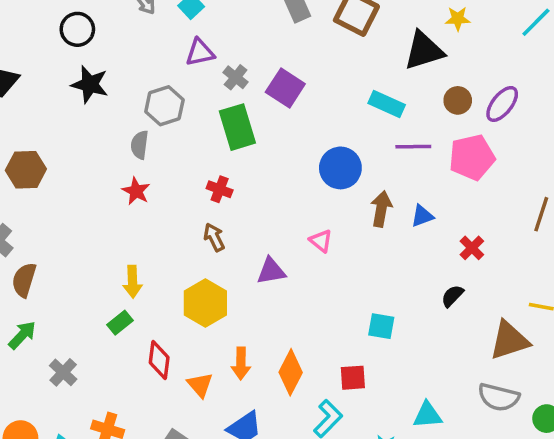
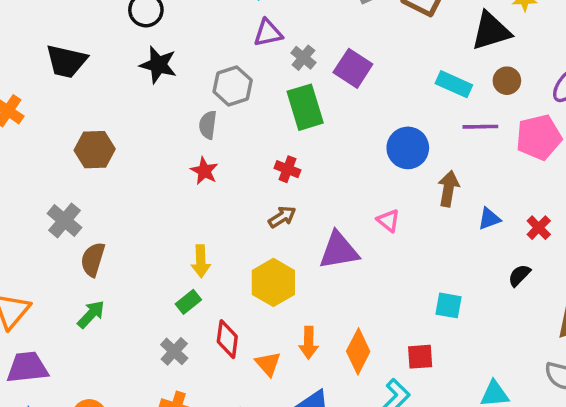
brown circle: (458, 100) -> (507, 81), moved
blue triangle: (422, 216) -> (489, 219), moved
brown arrow: (214, 237) -> (282, 217), turned 84
purple triangle: (271, 271) -> (339, 251), size x1.4
gray cross: (63, 372) -> (174, 351), moved

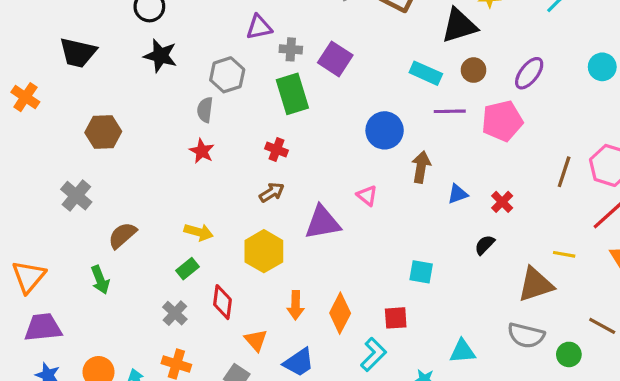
gray cross: (303, 58) -> (291, 49), turned -35
brown semicircle: (93, 259) -> (122, 235), moved, turned 32
yellow arrow: (201, 261) -> (199, 232), turned -72
green arrow: (91, 314) -> (100, 280), turned 116
orange triangle: (268, 364) -> (256, 340), moved

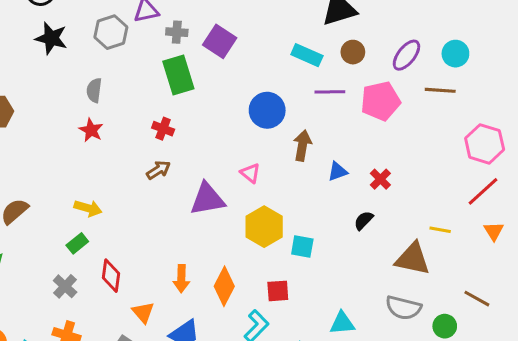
cyan circle: (602, 67) -> (455, 54), moved
gray hexagon: (227, 75) -> (111, 32), moved
brown line: (564, 172) -> (440, 90), moved, turned 76
yellow hexagon: (264, 251) -> (264, 227), moved
brown triangle: (535, 285) -> (413, 259), turned 30

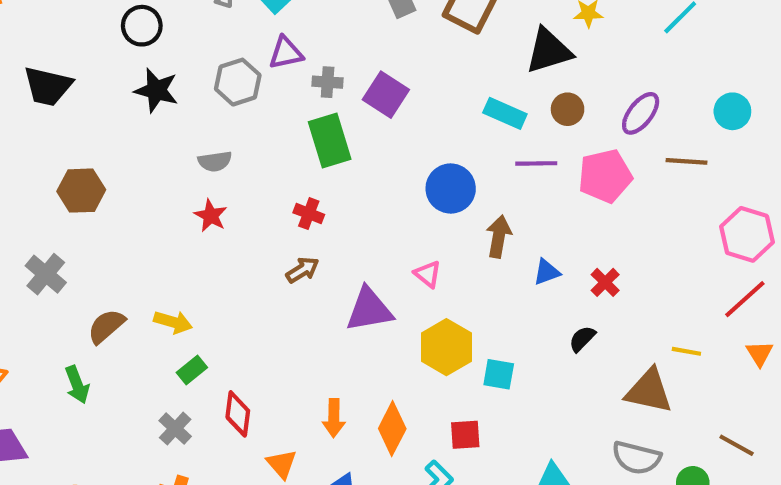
cyan circle: (455, 54) -> (732, 111), moved
gray semicircle: (94, 90) -> (215, 161), turned -105
yellow arrow: (88, 208) -> (173, 322), moved

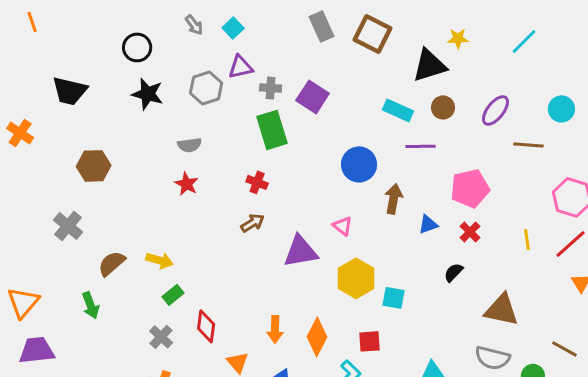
pink pentagon: (605, 176) -> (470, 188), moved
yellow line: (686, 351) -> (527, 239), moved, turned 72

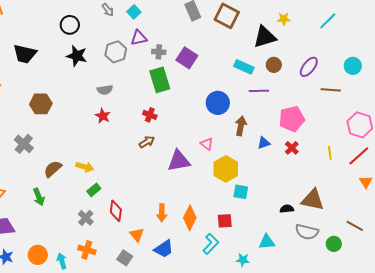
black semicircle: (453, 272) -> (287, 209), moved, turned 40
yellow hexagon: (356, 278) -> (226, 169), moved

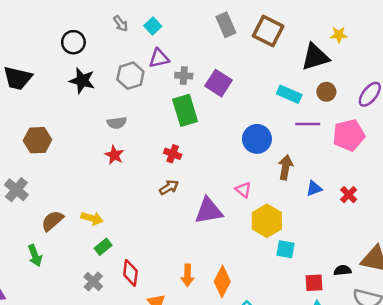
pink pentagon: (292, 119) -> (349, 135), moved
red square: (225, 221) -> (314, 283), moved

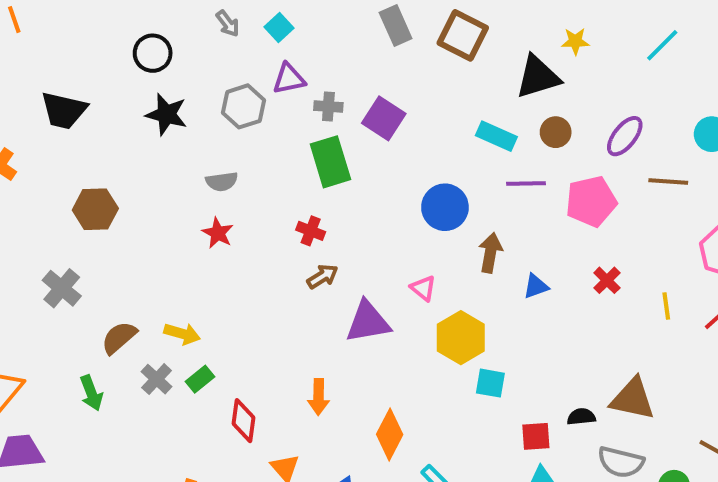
brown arrow: (169, 187) -> (322, 276), moved
red cross: (349, 195) -> (607, 280), moved
orange arrow: (188, 275) -> (319, 397), moved
gray cross: (93, 282) -> (157, 379), moved

